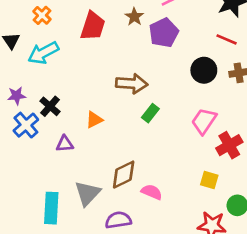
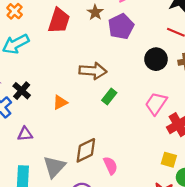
purple triangle: (65, 144) -> (25, 134), moved
yellow square: (209, 180) -> (169, 160), moved
pink semicircle: (152, 192) -> (110, 166), turned 42

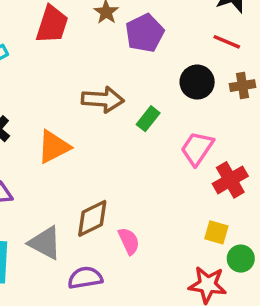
green rectangle: (109, 97) -> (148, 119), moved
orange triangle: (60, 102) -> (54, 147), size x1.5
gray triangle: (54, 167) -> (45, 243), turned -45

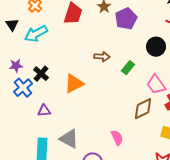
brown arrow: (103, 100) -> (102, 57), size x0.7
pink trapezoid: (197, 148) -> (156, 85), turned -70
brown diamond: (92, 218) -> (143, 109), moved

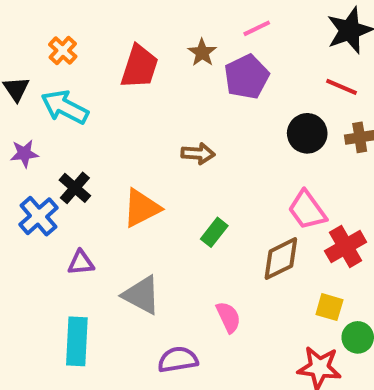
cyan arrow: (36, 34) -> (65, 107), turned 55
purple star: (16, 66) -> (24, 154), moved
green rectangle: (128, 68) -> (214, 232), moved
gray triangle: (69, 139) -> (142, 295), moved

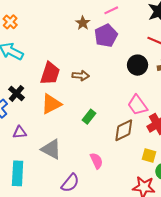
red trapezoid: (140, 67) -> (50, 73), moved
purple semicircle: (178, 360) -> (70, 183), turned 138

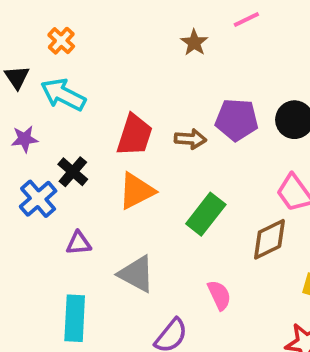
purple pentagon: (106, 36) -> (237, 120), moved, turned 30
green rectangle: (89, 117) -> (206, 214), size x1.5

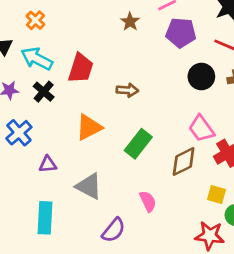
purple pentagon: (237, 120) -> (181, 33), moved
red trapezoid: (134, 135) -> (81, 68), moved
black cross: (73, 172) -> (44, 92), moved

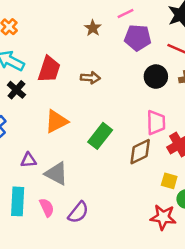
brown arrow: (127, 90) -> (90, 78), moved
pink trapezoid: (201, 129) -> (156, 123), turned -145
purple triangle: (48, 164) -> (29, 160), moved
pink semicircle: (148, 201) -> (47, 208), moved

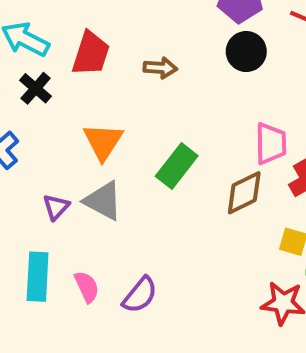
black circle: (156, 77) -> (246, 52), moved
orange triangle: (56, 121) -> (103, 142), turned -30
purple triangle: (29, 160) -> (56, 207), turned -42
gray triangle: (56, 174) -> (103, 201), moved

